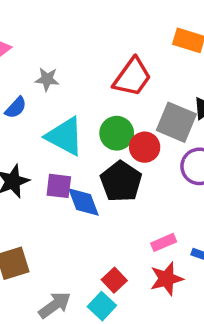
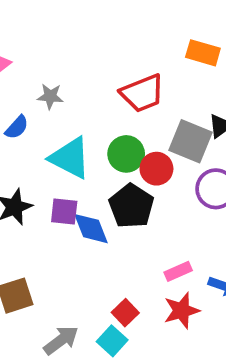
red trapezoid: (132, 77) -> (142, 93), turned 33

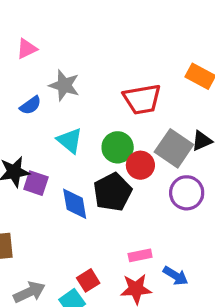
gray star: (50, 96) -> (64, 85), size x1.4
cyan triangle: (70, 158) -> (70, 141), size x0.7
purple square: (64, 211) -> (36, 183), moved

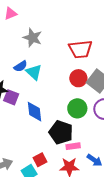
blue semicircle: (30, 105) -> (20, 66), moved
green circle: (118, 147) -> (77, 108), moved
red circle: (140, 165) -> (78, 78), moved
black pentagon: (113, 192) -> (61, 132), moved, turned -30

